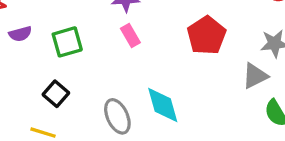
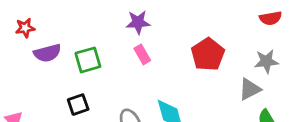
purple semicircle: (20, 34) -> (47, 53), size x1.4
black square: (56, 94) -> (78, 105), turned 30

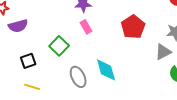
green square: (88, 60) -> (59, 46), moved, turned -30
black square: (78, 105) -> (28, 61), moved

